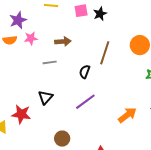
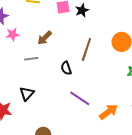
brown arrow: (63, 42) -> (45, 38), turned 140
black semicircle: (85, 72) -> (66, 68), turned -40
purple line: (85, 102) -> (80, 98), moved, turned 70

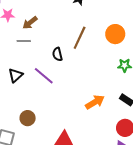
brown arrow: (45, 38) -> (30, 23), moved
purple line: (80, 98) -> (44, 76), moved

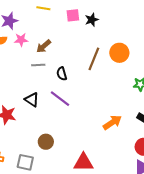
orange circle: (115, 34) -> (119, 53), moved
black semicircle: (57, 54) -> (62, 74), moved
black triangle: (16, 75) -> (32, 100), turned -42

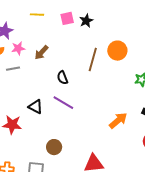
gray line: (38, 65) -> (13, 69), moved

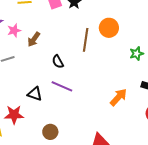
pink star: (18, 48) -> (14, 30), moved
brown circle: (54, 147) -> (50, 132), moved

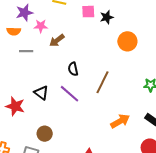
orange circle: (109, 28) -> (127, 41), moved
brown line: (86, 40) -> (102, 82), moved

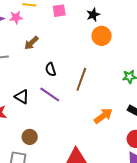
black star: (107, 17) -> (93, 15), moved
pink star: (41, 26) -> (16, 17), moved

